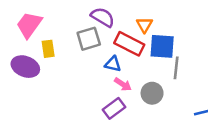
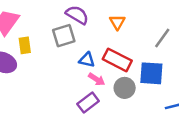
red rectangle: (129, 44) -> (117, 60), moved
blue square: (162, 46) -> (151, 73), moved
gray line: (176, 68) -> (162, 38), moved, turned 30

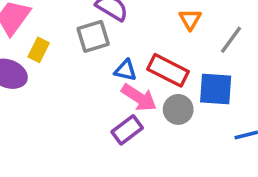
orange triangle: (117, 22) -> (190, 19), moved
yellow rectangle: (25, 45) -> (39, 50), turned 35
pink arrow: (97, 79) -> (139, 98), size x1.5

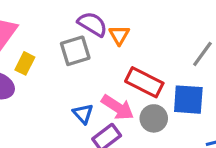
orange triangle: (190, 19) -> (119, 35), moved
blue triangle: (125, 70) -> (83, 114), moved, turned 35

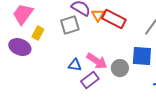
red rectangle: (144, 82) -> (114, 19), moved
blue triangle: (83, 114) -> (75, 65), turned -40

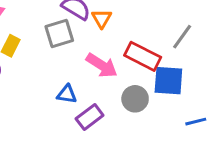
red rectangle: (114, 19) -> (143, 56), moved
pink arrow: (97, 61) -> (102, 65), moved

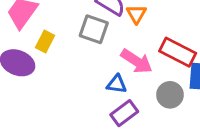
gray square: (59, 34) -> (94, 29), turned 36
blue triangle: (67, 94) -> (117, 84), moved

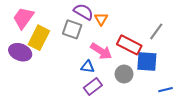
yellow rectangle: (45, 41) -> (39, 38), size x1.6

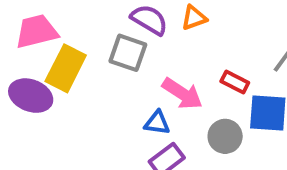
pink trapezoid: (23, 18) -> (37, 31), turned 40
orange triangle: (101, 19) -> (194, 18), moved, turned 40
red rectangle: (129, 45) -> (235, 82), size x0.6

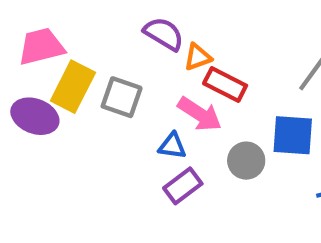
orange triangle: (194, 18) -> (198, 57), moved
gray square: (128, 53) -> (122, 97), moved
red rectangle: (235, 82) -> (225, 85), moved, size x1.4

